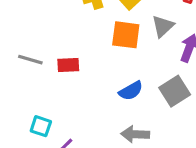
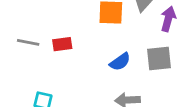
gray square: (175, 91) -> (159, 58), turned 32

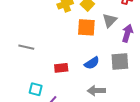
red rectangle: (62, 44) -> (61, 68), moved

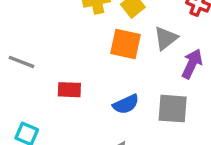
red rectangle: (61, 68) -> (69, 90), moved

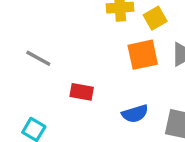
orange square: (125, 44) -> (143, 55), turned -32

